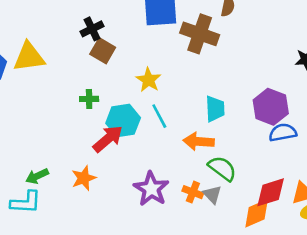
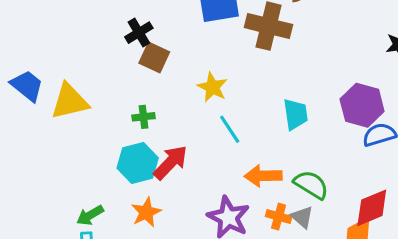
yellow triangle: (29, 57) -> (70, 101), moved
cyan hexagon: (123, 120) -> (138, 163), moved
orange arrow: (199, 141) -> (263, 176), moved

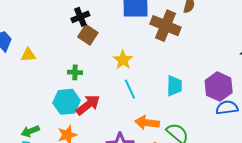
yellow triangle: (70, 101) -> (28, 55), size x0.6

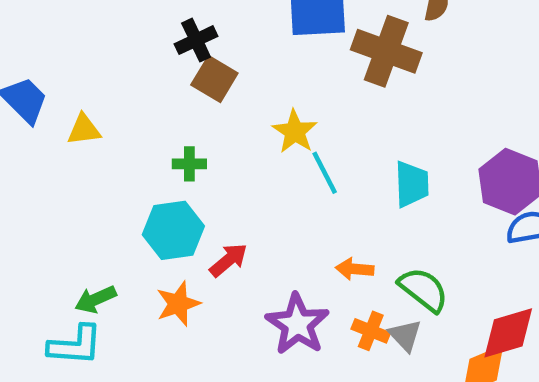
cyan line: (130, 89) -> (325, 173), moved
red arrow: (88, 105) -> (228, 260), moved, size x0.7
orange arrow: (147, 123) -> (355, 269), size x0.7

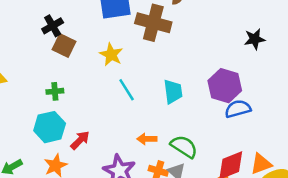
yellow star: (295, 132) -> (111, 55), moved

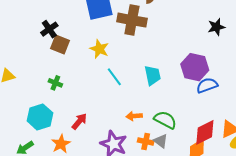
green cross: (55, 91) -> (55, 83), turned 32
cyan hexagon: (50, 127) -> (40, 117), moved

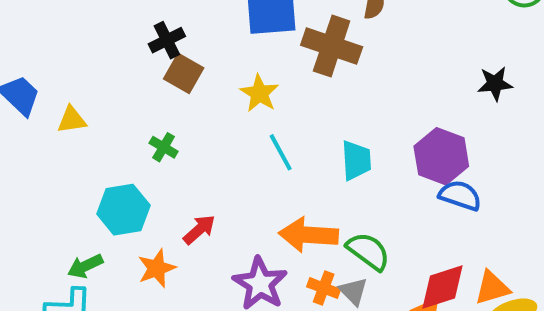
blue semicircle: (207, 85) -> (460, 195), turned 30
orange arrow: (134, 116) -> (308, 235), size x1.8

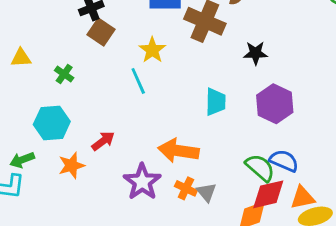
black star: (495, 84) -> (256, 53), moved
green cross: (164, 147) -> (64, 74), moved
cyan line: (281, 152) -> (138, 81), moved
blue semicircle: (460, 195) -> (284, 161), moved
green semicircle: (368, 251) -> (260, 168), moved

